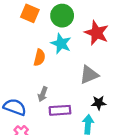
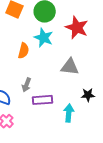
gray triangle: (89, 75) -> (70, 67), turned 30
black star: (99, 103) -> (88, 95), moved

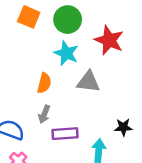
orange semicircle: (23, 51) -> (44, 83), moved
gray triangle: (70, 67) -> (88, 82), moved

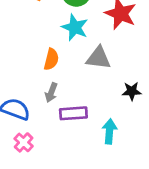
black star: (123, 127) -> (132, 91), moved

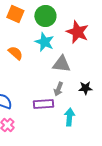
orange semicircle: (51, 59) -> (15, 53), moved, turned -63
gray arrow: (51, 93) -> (58, 89), moved

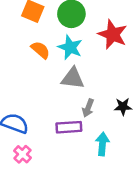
orange semicircle: (15, 53) -> (40, 50), moved
gray triangle: (61, 64) -> (73, 78), moved

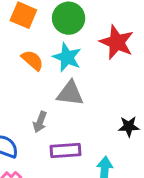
gray arrow: (88, 108) -> (40, 122), moved

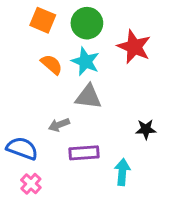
gray arrow: (40, 122) -> (59, 125), turned 48

